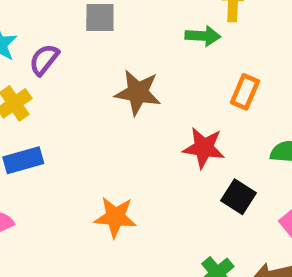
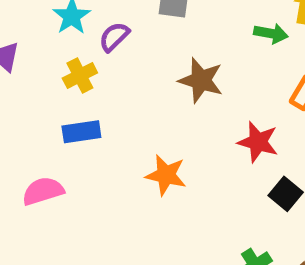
orange star: (115, 217) -> (166, 175), moved

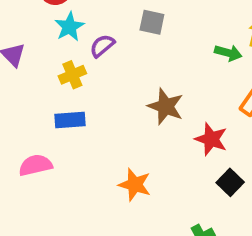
brown star: (201, 80) -> (166, 106), moved
orange star: (166, 175) -> (135, 185), moved

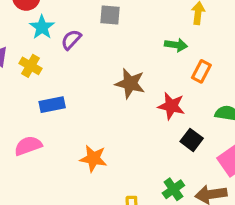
green arrow: (228, 53) -> (176, 45), moved
yellow cross: (72, 75) -> (31, 66), moved, turned -30
orange star: (135, 185) -> (93, 159), moved

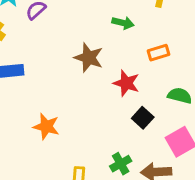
green arrow: (176, 45) -> (123, 23), moved
orange rectangle: (201, 71) -> (158, 53), turned 40

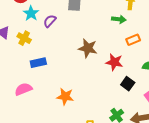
green arrow: (123, 23) -> (119, 19), moved

